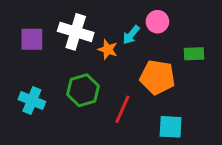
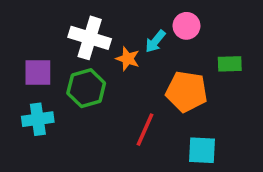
purple square: (32, 39) -> (38, 73), moved
green hexagon: (83, 90) -> (86, 88), moved
cyan cross: (32, 101) -> (38, 119), turned -30

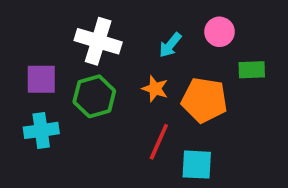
pink circle: (186, 26) -> (219, 32), moved
orange star: (128, 59) -> (155, 89), moved
cyan square: (202, 150) -> (197, 165), moved

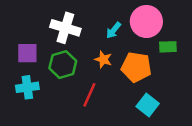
pink circle: (219, 32) -> (146, 21), size x1.6
red line: (159, 142) -> (89, 95), moved
cyan square: (197, 165) -> (148, 105), moved, turned 35

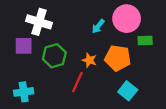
white cross: (65, 28) -> (39, 22), moved
orange star: (103, 59) -> (89, 60), moved
cyan cross: (27, 87) -> (24, 92), moved

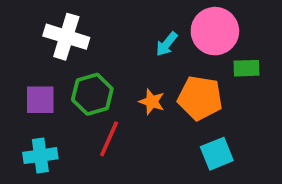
purple square: (24, 46) -> (40, 100), moved
red line: (77, 82) -> (109, 139), moved
cyan square: (128, 91) -> (217, 154), turned 30

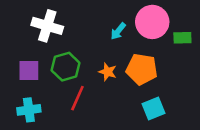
green rectangle: (246, 68) -> (182, 38), moved

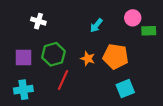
pink circle: (152, 22) -> (133, 18), moved, size x0.6
white cross: (47, 26) -> (38, 21), size x0.6

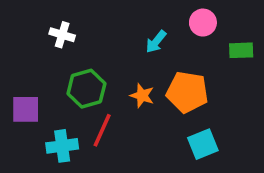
pink circle: (133, 18) -> (203, 23), moved
purple square: (23, 57) -> (26, 109), moved
cyan cross: (23, 90) -> (62, 146), moved

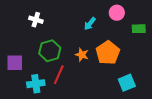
orange pentagon: (187, 92) -> (108, 53), turned 30
cyan square: (203, 144) -> (127, 83), moved

